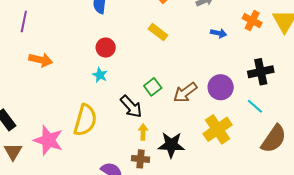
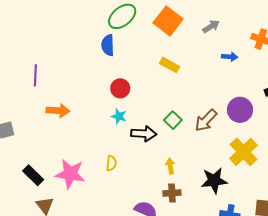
black arrow: (131, 107) -> (144, 134), moved, turned -35
yellow semicircle: (85, 120) -> (111, 163), size x0.5
pink star: (48, 140) -> (70, 174), moved
black star: (171, 145) -> (214, 181), moved

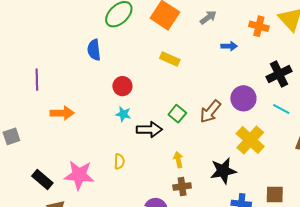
blue semicircle: (108, 45) -> (94, 50), moved

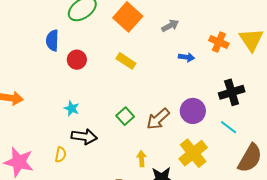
red circle: (122, 86) -> (77, 60), moved
black arrow: (149, 129) -> (84, 137), moved
yellow arrow: (178, 160) -> (141, 159), moved

